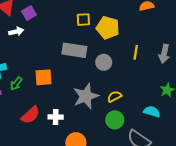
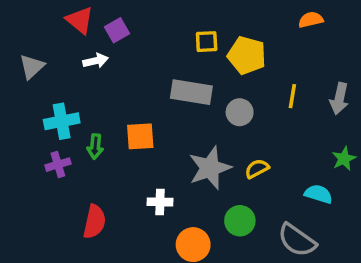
green arrow: (16, 84) -> (95, 146), turned -32
red semicircle: (30, 115) -> (95, 222), moved, turned -36
green circle: (115, 120) -> (240, 221), moved

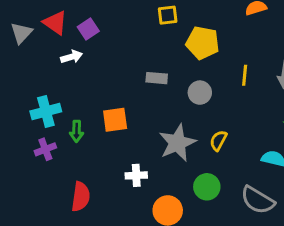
yellow square: (207, 42) -> (168, 15), moved
gray triangle: (32, 67) -> (21, 33), moved
gray rectangle: (191, 92) -> (157, 78), size x0.6
yellow semicircle: (257, 169) -> (218, 140), turned -30

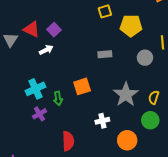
gray circle: (200, 93) -> (145, 58), moved
yellow semicircle: (218, 140) -> (154, 97), moved

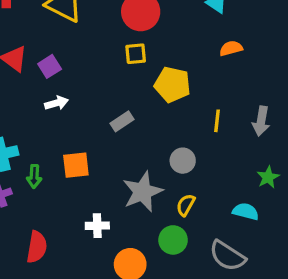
white arrow: (46, 50) -> (56, 103), moved
gray rectangle: (105, 54) -> (122, 121), turned -40
gray circle: (145, 58) -> (183, 161), moved

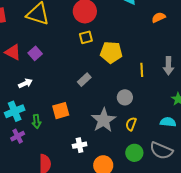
orange semicircle: (231, 48) -> (159, 17), moved
white arrow: (56, 103) -> (25, 83), moved
green circle: (173, 240) -> (134, 153), moved

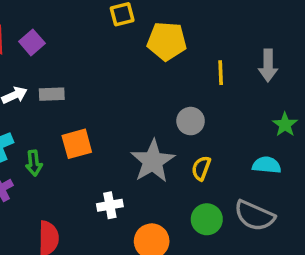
gray rectangle: (84, 80) -> (52, 94), moved, turned 40

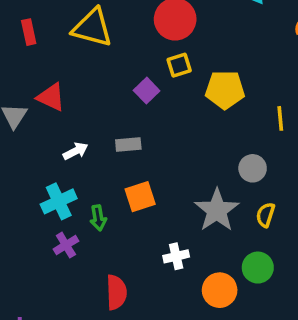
purple square: (32, 42) -> (147, 91), moved
gray rectangle: (52, 94) -> (128, 145), moved
green circle: (207, 219) -> (258, 268), moved

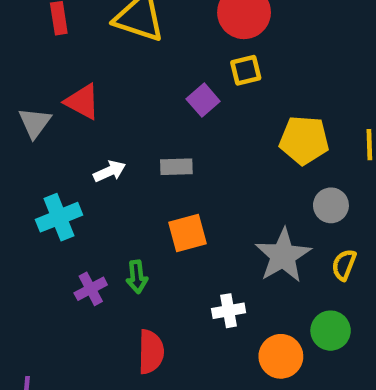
yellow pentagon: (225, 90) -> (304, 140), moved
cyan cross: (59, 201) -> (59, 217), moved
green arrow: (98, 218) -> (137, 277), moved

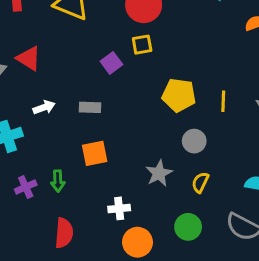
gray star: (283, 256) -> (159, 173), size x0.7
orange circle: (281, 356) -> (137, 242), moved

